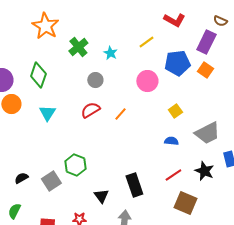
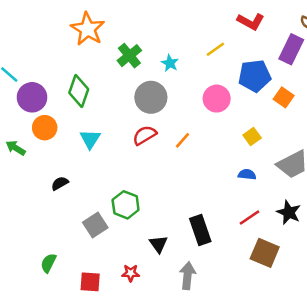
orange square: (205, 70) -> (284, 97), moved
gray circle: (95, 80) -> (151, 97), size x1.6
black semicircle: (21, 178) -> (60, 183), moved

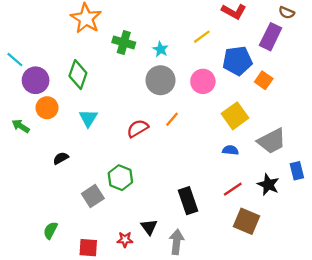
green cross: (129, 56) -> (124, 42), turned -35
gray circle: (151, 97) -> (160, 80), moved
red semicircle: (145, 135) -> (138, 128), moved
yellow square: (252, 137) -> (235, 116), size x1.6
black triangle: (158, 244) -> (149, 227), moved

